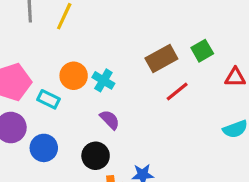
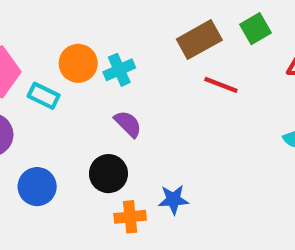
cyan cross: (103, 80) -> (119, 70), turned 35
red line: (177, 91) -> (221, 85), turned 60
blue circle: (44, 148) -> (37, 187), moved

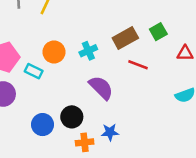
cyan cross: (119, 70) -> (88, 51), moved
purple semicircle: (128, 124) -> (101, 88), moved, size x1.5
blue circle: (37, 187) -> (43, 125), moved

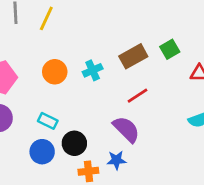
red line: (138, 65) -> (137, 96), moved, turned -54
cyan rectangle: (34, 71) -> (48, 121), moved
purple semicircle: (101, 88) -> (126, 129), moved

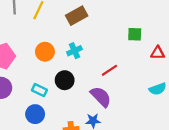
green square: (170, 49) -> (135, 34), turned 32
brown rectangle: (133, 56) -> (77, 16), moved
black circle: (74, 143) -> (65, 80), moved

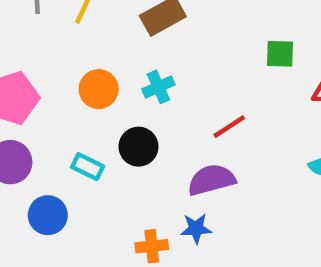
purple semicircle: (101, 97) -> (211, 180), turned -60
blue circle: (35, 114) -> (48, 215), moved

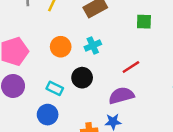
green square: (280, 54) -> (144, 22), moved
blue circle: (48, 215) -> (48, 115), moved

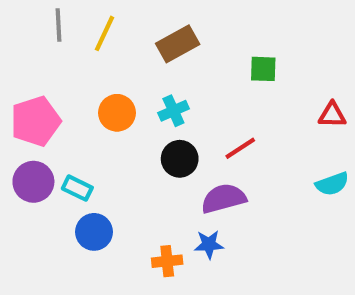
black circle: (82, 78) -> (180, 159), moved
cyan rectangle: (55, 88) -> (77, 188), moved

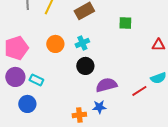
red line: (240, 148) -> (139, 91), moved
blue circle: (94, 232) -> (27, 104), moved

